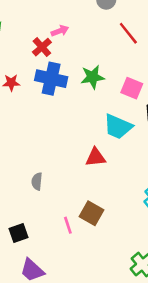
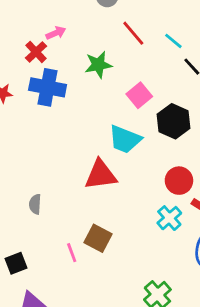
green star: (92, 77) -> (98, 65), moved
pink square: (132, 88) -> (139, 95), turned 30
red triangle: (95, 157) -> (101, 175), size x1.4

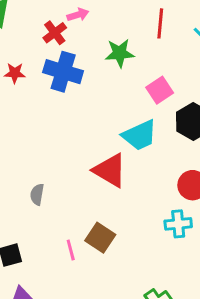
red line: (133, 33) -> (160, 23), turned 40
cyan trapezoid: (125, 139) -> (140, 135), turned -52
red triangle: (101, 175) -> (110, 170), turned 32
cyan cross: (169, 218) -> (178, 224), turned 30

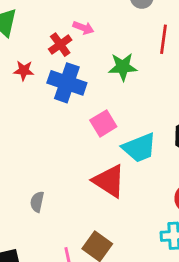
pink arrow: (78, 15) -> (83, 28), turned 36
red star: (15, 73) -> (24, 71), moved
pink square: (160, 90) -> (103, 123), moved

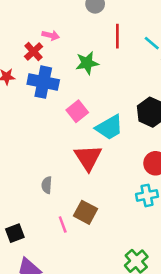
red triangle: (109, 181) -> (88, 158), turned 32
gray semicircle: (37, 202) -> (47, 185), moved

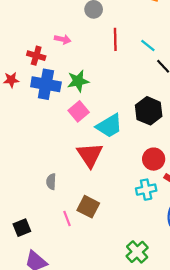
pink arrow: (51, 35) -> (63, 39), moved
red cross: (33, 52) -> (36, 56), turned -30
green star: (87, 63) -> (78, 81), moved

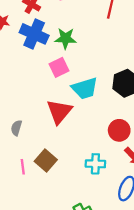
cyan cross: (146, 190) -> (95, 164), moved

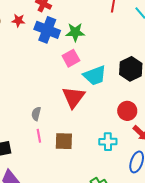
brown square: (46, 160) -> (64, 141), turned -36
pink line: (23, 167) -> (39, 136), moved

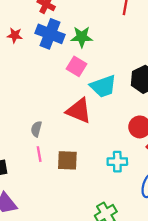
red star: (18, 21) -> (15, 35), moved
pink square: (71, 58) -> (76, 66), turned -30
red triangle: (73, 97) -> (79, 111), turned -45

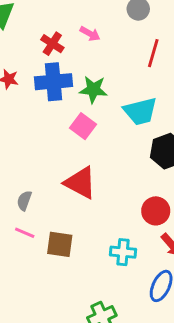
blue cross: (50, 34) -> (53, 82), turned -32
cyan trapezoid: (103, 86) -> (140, 111), moved
pink line: (39, 154) -> (25, 233), turned -63

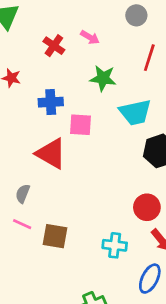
blue cross: (53, 82) -> (51, 102), moved, size x0.7
green star: (93, 90) -> (103, 78), moved
pink square: (83, 126) -> (81, 125), turned -35
red triangle: (80, 183) -> (51, 154), moved

